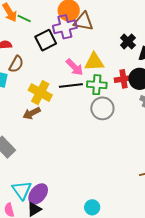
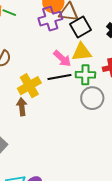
black square: (46, 40) -> (81, 27), moved
yellow cross: (40, 93) -> (29, 86), turned 35
brown arrow: (32, 113) -> (22, 107), turned 114

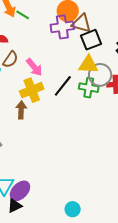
pink arrow: (62, 58) -> (34, 67), moved
black line: (59, 77) -> (63, 86), turned -50
gray circle: (92, 98) -> (100, 75), moved

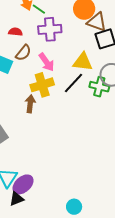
purple cross: (62, 27) -> (50, 29), moved
yellow triangle: (88, 65) -> (83, 62), moved

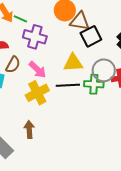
purple cross: (50, 29) -> (35, 37), turned 30
black line: (74, 83) -> (68, 85), turned 55
brown arrow: (30, 104) -> (29, 130), moved

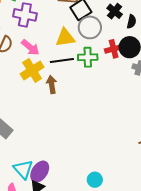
gray circle: (104, 70) -> (90, 27), moved
brown arrow: (29, 130) -> (52, 84), moved

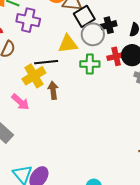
black cross: (115, 11) -> (109, 25), moved, turned 35
pink arrow: (30, 47) -> (20, 102), moved
black line: (62, 60) -> (46, 62), moved

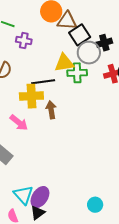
purple cross: (28, 20) -> (24, 41), size x0.7
green cross: (90, 64) -> (77, 73), moved
yellow cross: (34, 76) -> (31, 96), turned 30

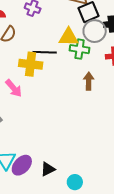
brown arrow: (51, 110) -> (89, 81), moved
black triangle: (38, 213) -> (48, 169), moved

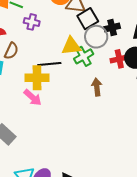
green cross: (80, 49) -> (84, 56), turned -30
pink arrow: (14, 88) -> (33, 97), moved

